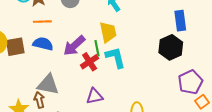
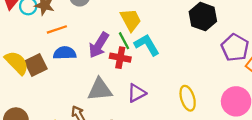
red cross: (90, 62) -> (120, 58), turned -30
gray triangle: (48, 85) -> (100, 90), moved

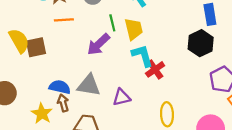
green line: (124, 41) -> (112, 23), moved
blue semicircle: (65, 53) -> (60, 87), moved
red cross: (120, 58) -> (155, 69), moved, turned 30

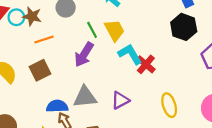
brown square: (36, 47) -> (40, 70), moved

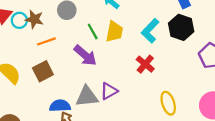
yellow trapezoid: (115, 30) -> (114, 32), turned 40
purple arrow: (84, 54) -> (85, 55), turned -80
cyan L-shape: (130, 54) -> (150, 31), moved, turned -105
purple triangle: (120, 100) -> (109, 91), moved

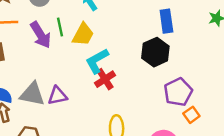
cyan L-shape: (150, 31) -> (97, 61), moved
purple arrow: (85, 55) -> (41, 35), moved

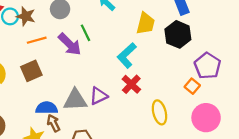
yellow trapezoid: (83, 34) -> (146, 24), moved
red cross: (105, 79) -> (131, 84), moved
orange square: (191, 115) -> (192, 86), moved

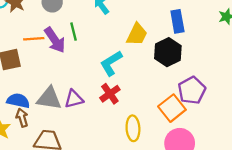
orange line: (37, 40) -> (34, 39), moved
orange square: (192, 86) -> (172, 108), size x1.6

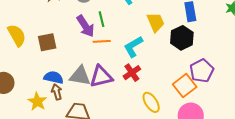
yellow trapezoid: (137, 34) -> (156, 22), turned -50
orange line: (34, 39) -> (102, 41), moved
purple triangle: (74, 99) -> (101, 77), size x1.4
yellow ellipse: (133, 128) -> (151, 102), turned -30

